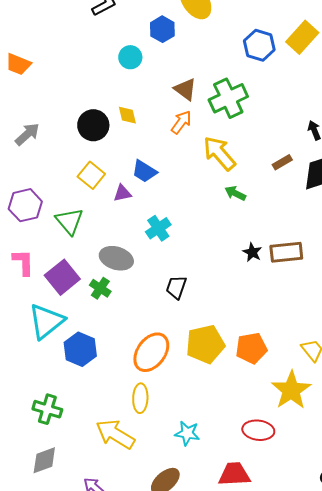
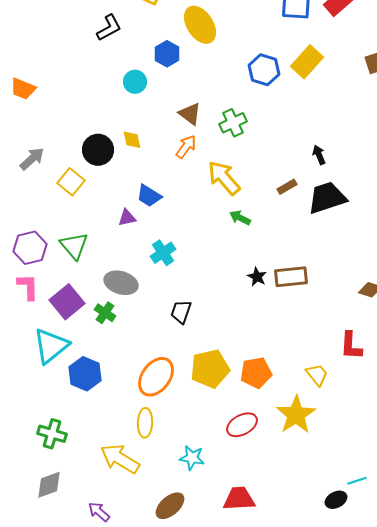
green cross: (228, 98) -> (233, 123), size x0.7
yellow square: (91, 175) -> (71, 182), moved
purple hexagon: (25, 205) -> (30, 248), moved
red ellipse: (258, 430) -> (242, 425), moved, turned -36

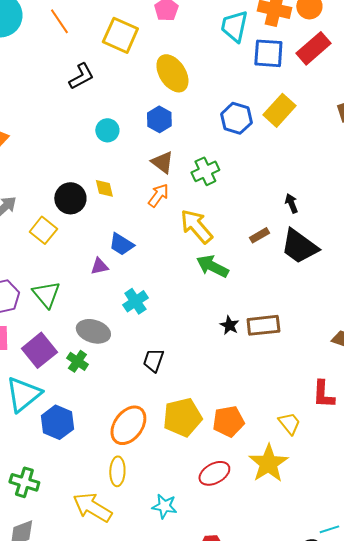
blue hexagon: (167, 54) -> (159, 119), moved
black trapezoid: (327, 198) -> (299, 246), turned -126
green arrow: (240, 218) -> (212, 266), size x1.5

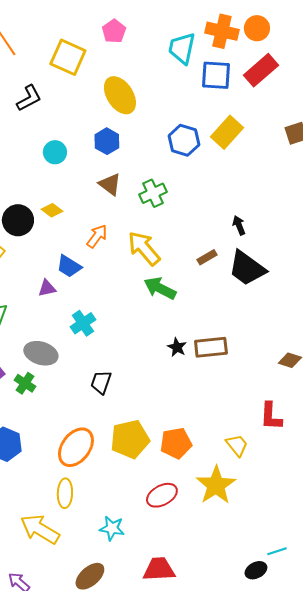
yellow diamond: (104, 188) -> (52, 210), turned -40
orange arrow: (158, 195) -> (97, 236), moved

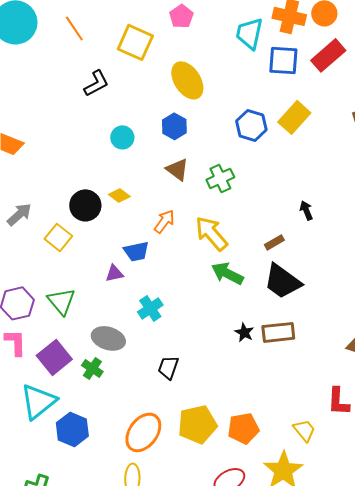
blue trapezoid: (69, 266) -> (136, 251), turned -44
black trapezoid: (247, 268) -> (282, 281), moved

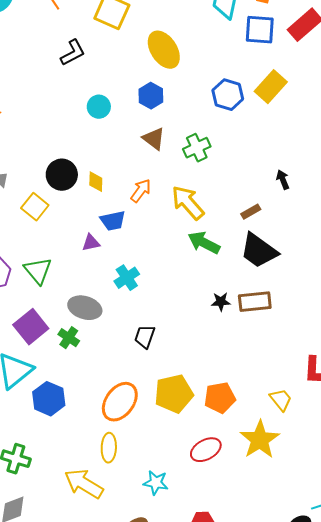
yellow diamond: (119, 195) -> (96, 182), moved, turned 55
black star: (244, 332) -> (221, 302), turned -30

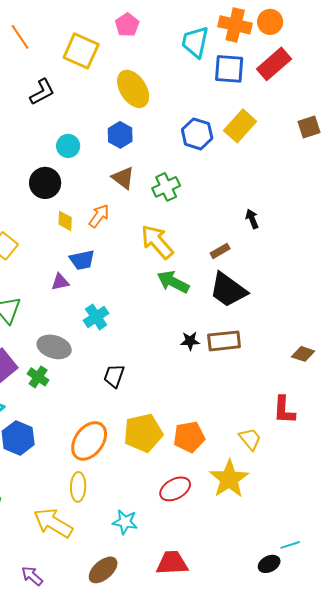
black circle: (62, 175) -> (45, 183), moved
orange arrow: (141, 191) -> (99, 216), moved

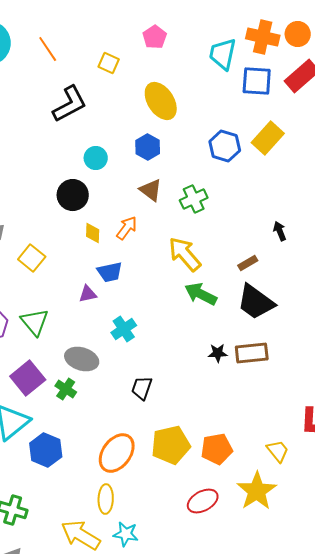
yellow square: (81, 51) -> (109, 63), size x0.6
black L-shape: (42, 92) -> (70, 104), size x1.4
cyan star: (125, 522) -> (126, 534), moved

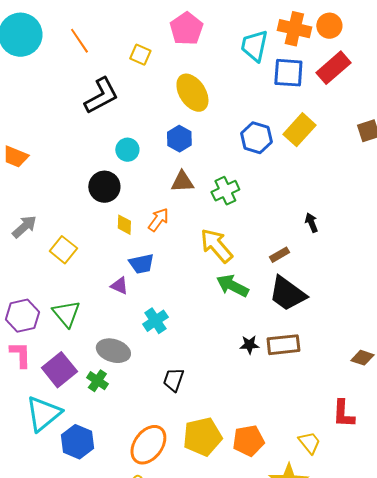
pink pentagon: (155, 37) -> (186, 29), size x1.4
brown triangle: (151, 190) -> (182, 182), turned -40
purple triangle: (88, 294) -> (119, 286), turned 36

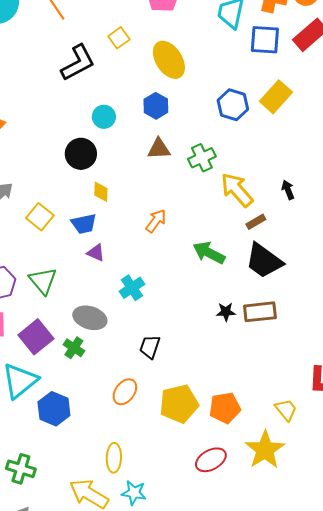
yellow square: (140, 55) -> (119, 38), moved, turned 30
orange arrow: (158, 220) -> (156, 221), moved
yellow arrow: (216, 246) -> (237, 190), moved
blue trapezoid: (141, 264) -> (84, 224), moved
orange ellipse: (148, 445) -> (125, 392), moved, size x0.7

